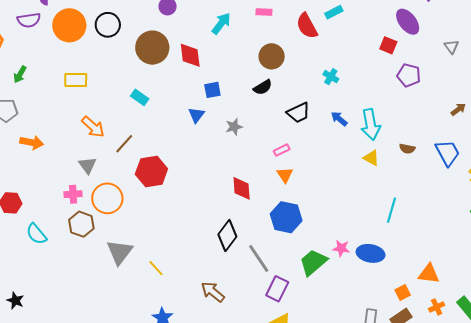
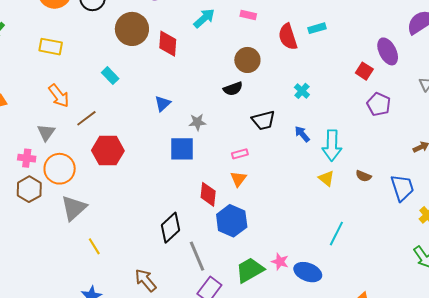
blue square: (212, 90) -> (182, 149), moved, size x1.5
red diamond: (242, 188) -> (208, 194), moved
gray triangle: (120, 252) -> (74, 208), moved

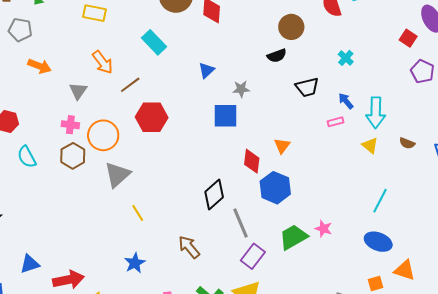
cyan rectangle: (110, 76) -> (154, 42), size x1.4
gray triangle: (46, 132) -> (78, 91), moved
pink rectangle: (240, 154) -> (335, 122), moved
blue ellipse: (308, 272) -> (378, 242), moved

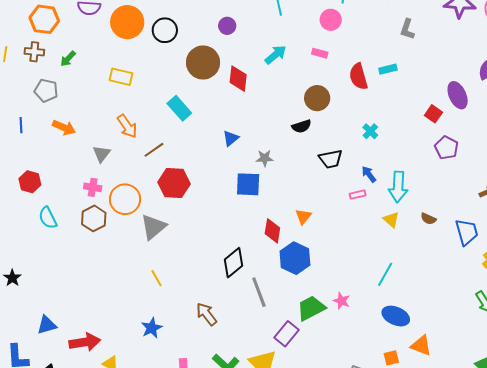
gray triangle: (117, 175) -> (153, 227), moved
cyan line: (380, 201) -> (385, 274), moved
purple rectangle: (253, 256) -> (287, 334), moved

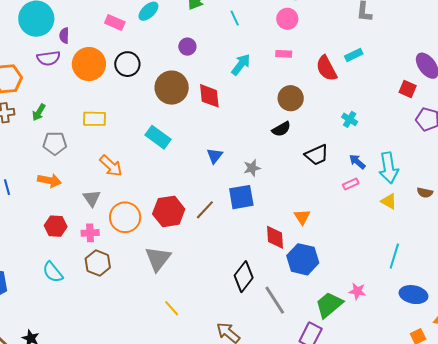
gray pentagon: (46, 91) -> (55, 143), moved
brown line: (154, 150) -> (205, 210), moved
red hexagon: (30, 182) -> (56, 226), moved
orange circle: (125, 199) -> (125, 217), moved

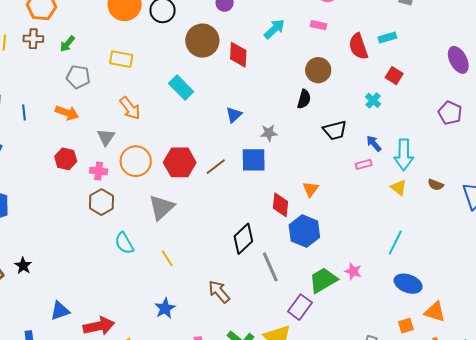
red square: (408, 89) -> (394, 76), moved
black semicircle: (281, 129) -> (304, 99), turned -54
cyan semicircle: (53, 272) -> (124, 243), moved

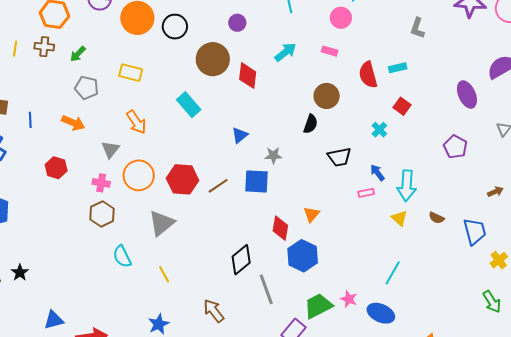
red hexagon: (66, 159) -> (56, 168), moved
blue ellipse: (408, 284) -> (381, 313), moved

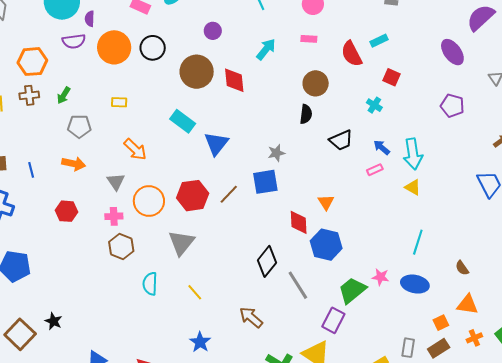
yellow rectangle: (131, 73) -> (119, 102), size x0.7
blue triangle: (240, 135) -> (216, 144), moved, size x1.5
brown semicircle: (436, 218) -> (462, 268), moved, turned 42
cyan semicircle: (122, 256) -> (150, 284), turned 40

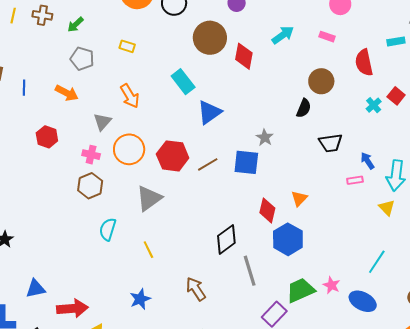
cyan rectangle: (379, 41) -> (396, 41), moved
cyan cross: (374, 105) -> (374, 105), moved
gray star: (276, 153) -> (265, 138), turned 30

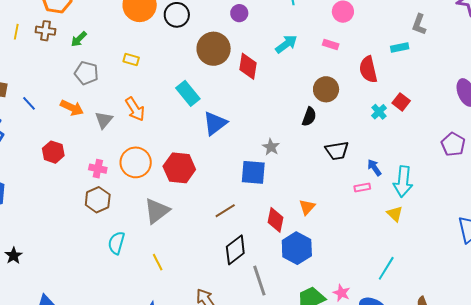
blue line: (24, 88) -> (29, 103), turned -42
gray triangle: (102, 122) -> (104, 120), moved
brown line: (208, 164) -> (225, 211), moved

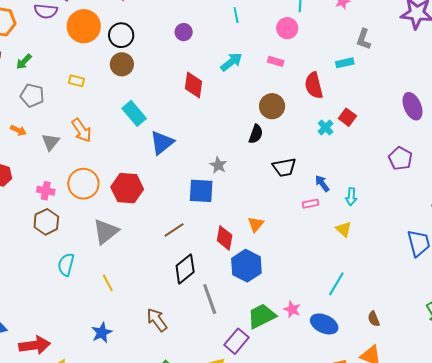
brown circle: (214, 49) -> (122, 64), moved, size x0.7
orange arrow: (72, 108) -> (18, 130), size x0.7
cyan arrow: (403, 182) -> (351, 197), size x0.6

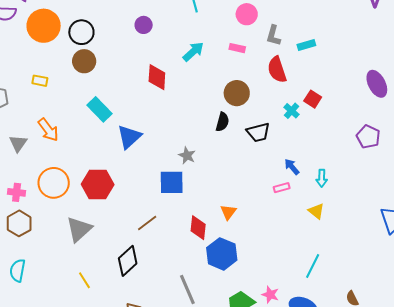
gray L-shape: (364, 39) -> (273, 36), moved
black trapezoid: (284, 167) -> (258, 132), moved
cyan semicircle: (66, 265) -> (18, 270), moved
black diamond: (185, 269) -> (128, 261), moved

